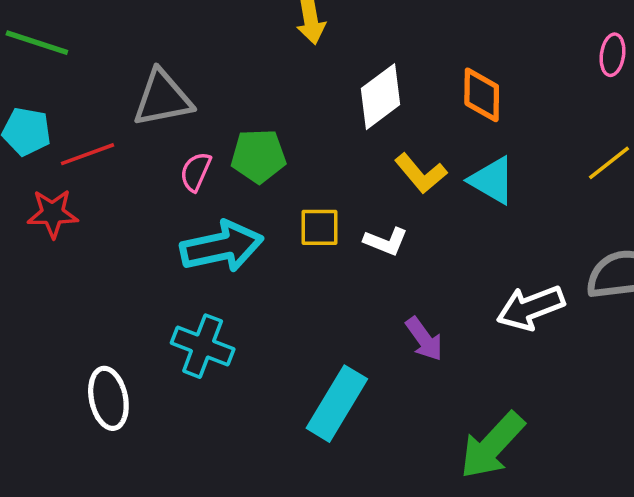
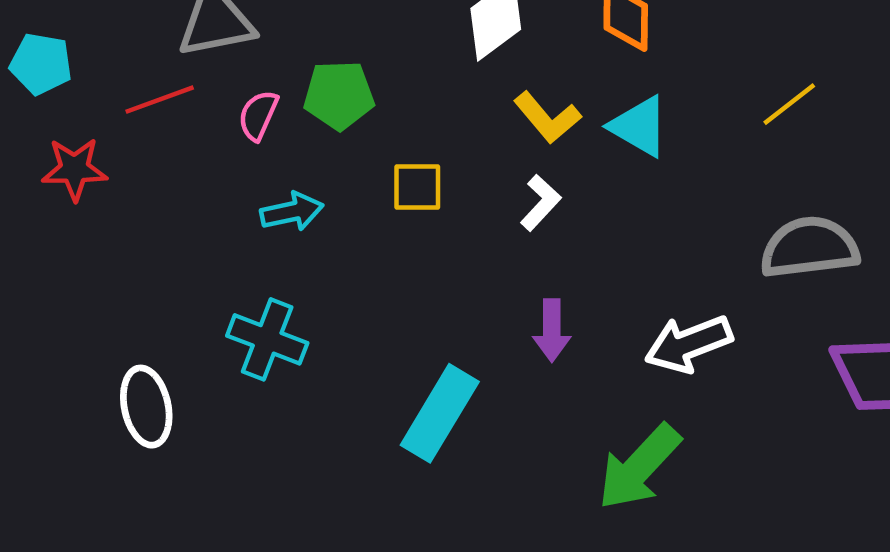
red line: (87, 154) -> (160, 100), moved
white L-shape: (386, 241) -> (541, 203), moved, turned -69
cyan arrow: (222, 247) -> (292, 212), size x0.6
white arrow: (531, 308) -> (688, 344), moved
purple arrow: (424, 339) -> (552, 330), turned 36

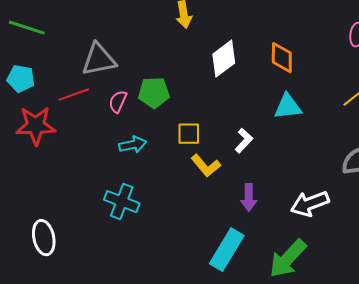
yellow L-shape: (547, 118) -> (206, 166), moved
cyan triangle: (639, 126) -> (288, 107), turned -36
red star: (75, 169) -> (36, 126), size x1.4
white ellipse: (146, 407) -> (44, 238), moved
cyan rectangle: (440, 413) -> (227, 250), moved

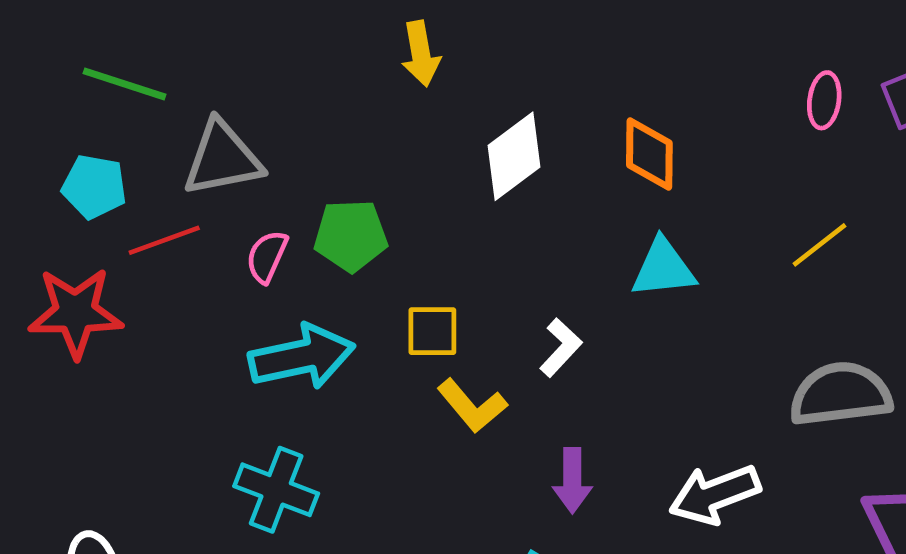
green line: (27, 28) -> (125, 84), moved
cyan pentagon: (21, 79) -> (94, 187), moved
cyan arrow: (133, 145) -> (302, 357), size x1.6

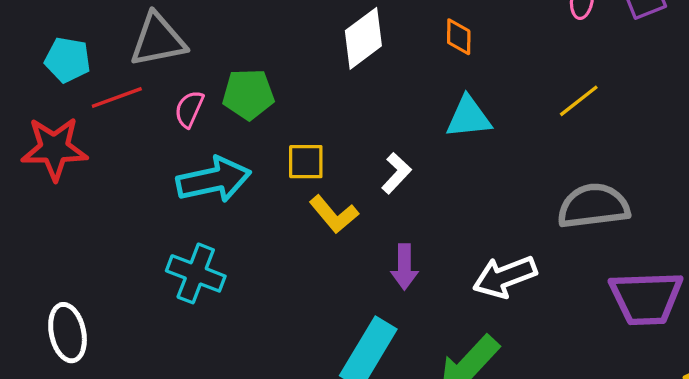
orange diamond: (649, 154) -> (459, 37), size x0.7

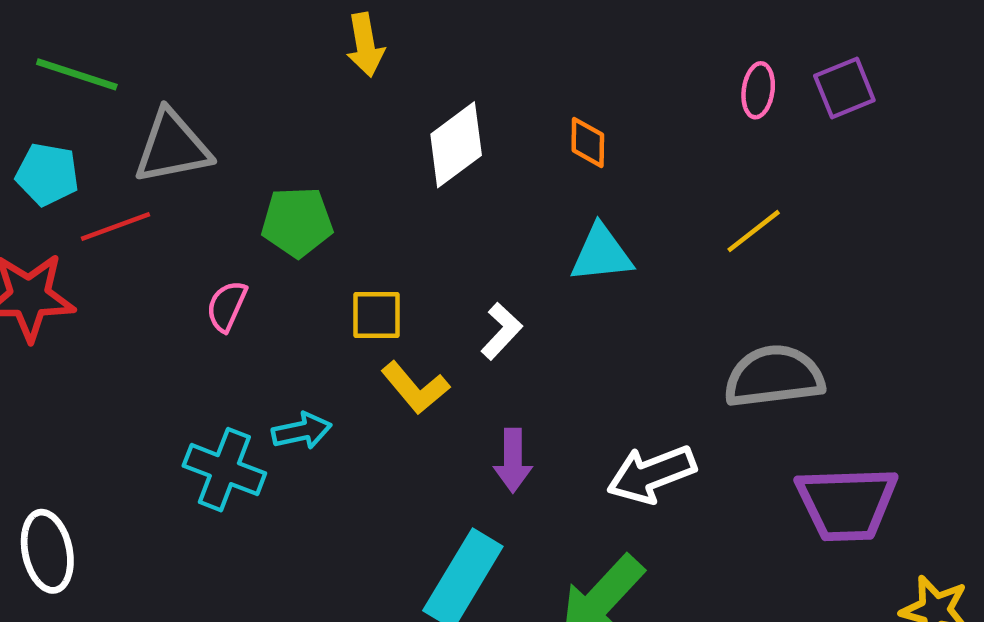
pink semicircle: (189, 109) -> (227, 306), moved
cyan arrow: (214, 180) -> (302, 431), moved, size x0.6

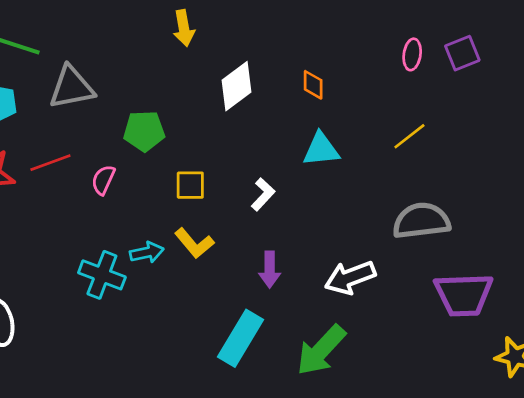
red line: (115, 227) -> (50, 163), moved
yellow L-shape: (415, 388) -> (194, 243), moved

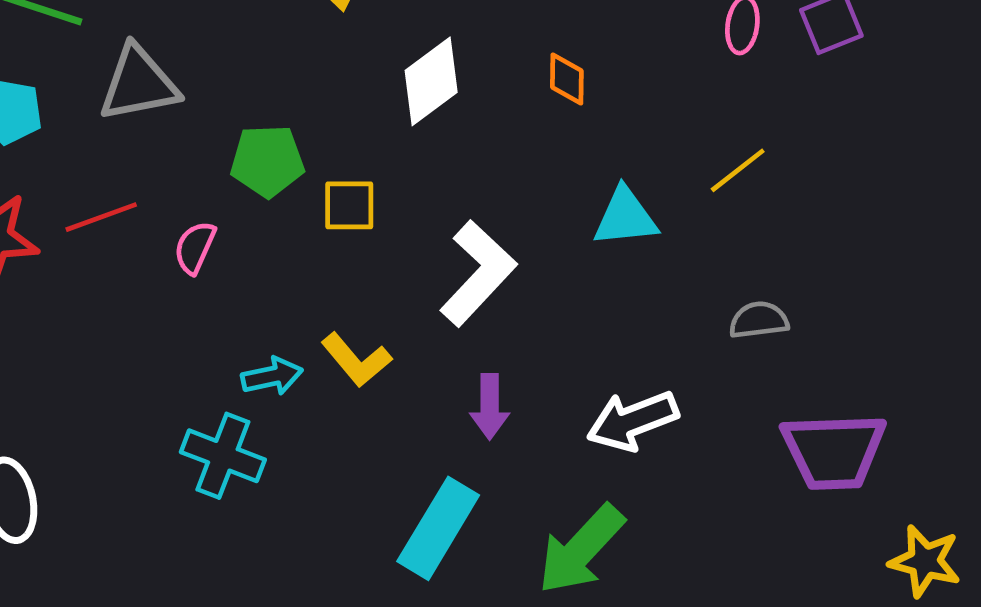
cyan triangle: (321, 149) -> (625, 217), moved
yellow square: (190, 185) -> (349, 205), moved
white L-shape: (263, 194) -> (478, 273), size x1.8
gray semicircle: (421, 221) -> (759, 320), size x0.6
cyan cross: (102, 275) -> (223, 456), moved

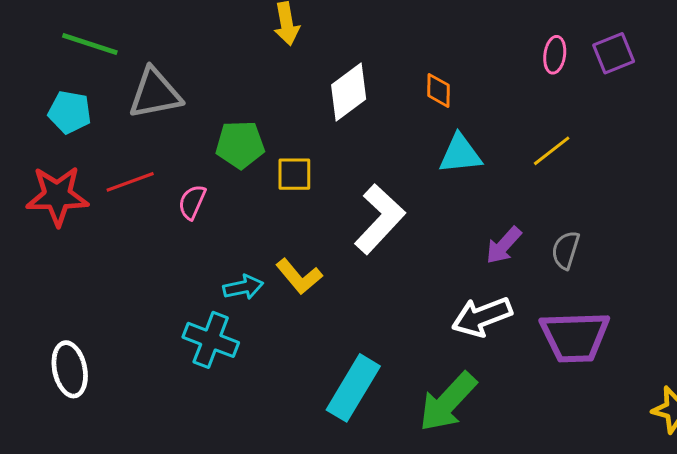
cyan triangle: (625, 217) -> (460, 154), moved
gray semicircle: (759, 320) -> (566, 250), turned -66
purple arrow: (490, 407) -> (504, 245), moved, turned 42
purple trapezoid: (834, 451) -> (575, 337), moved

